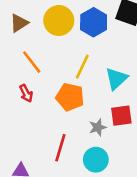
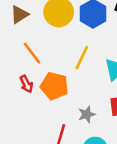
orange pentagon: (70, 97) -> (54, 86), moved
gray star: (98, 127) -> (87, 114), moved

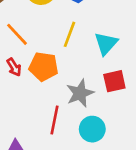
gray star: (87, 114) -> (80, 93), size x1.5

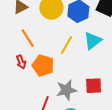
cyan triangle: (106, 43) -> (93, 41), moved

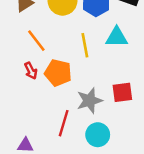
cyan triangle: (93, 41) -> (117, 37), turned 42
yellow line: (67, 45) -> (85, 45), turned -36

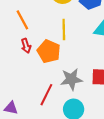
orange line: (36, 41) -> (22, 20), moved
yellow line: (85, 45) -> (64, 30), moved

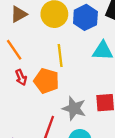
gray star: (71, 79) -> (74, 108), turned 30

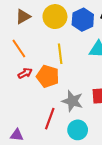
red arrow: (21, 77) -> (25, 73), turned -96

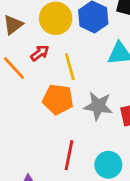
red arrow: (25, 73) -> (40, 53), moved
gray star: (72, 101) -> (98, 106), moved

